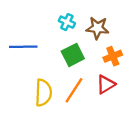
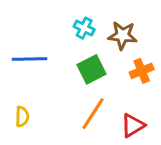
red triangle: (106, 84) -> (133, 125), moved
yellow semicircle: (43, 93) -> (22, 117), moved, size x0.6

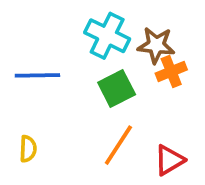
cyan cross: (84, 28) -> (107, 36), size x1.6
orange cross: (142, 71) -> (171, 72), moved

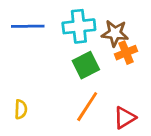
cyan cross: (107, 36) -> (79, 26), turned -32
blue line: (37, 75) -> (28, 26), moved

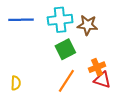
orange cross: (126, 53) -> (97, 67), moved
red triangle: (125, 118) -> (102, 80), moved, turned 48

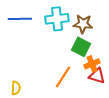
green square: (65, 49) -> (81, 47), moved, turned -36
yellow semicircle: (16, 83) -> (16, 88), moved

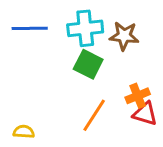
green square: (81, 47) -> (88, 64), moved
yellow semicircle: (16, 88) -> (24, 132), turned -88

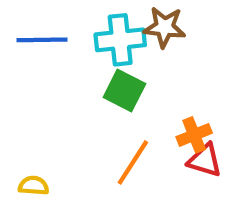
brown star: (124, 36) -> (165, 27), moved

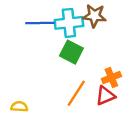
blue line: (42, 40) -> (40, 23), moved
red triangle: (205, 160) -> (105, 96), moved, turned -40

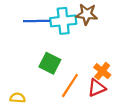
green square: (71, 52) -> (50, 63), moved
orange cross: (111, 78) -> (102, 71), turned -30

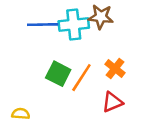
orange cross: (102, 71) -> (115, 69), moved
orange line: (70, 86) -> (81, 78), moved

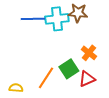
green square: (58, 74) -> (69, 69), moved, turned 30
orange line: (81, 78) -> (46, 78), moved

